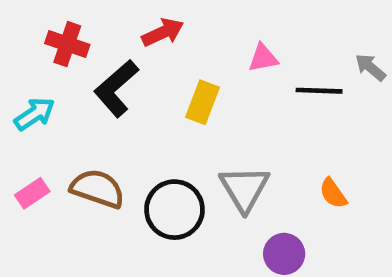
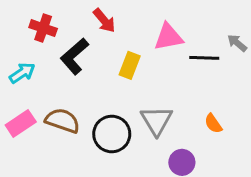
red arrow: (163, 32) -> (104, 21), turned 75
pink triangle: (263, 58) -> (168, 37), size x1.5
pink rectangle: (32, 193) -> (21, 124), size x1.4

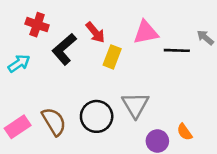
red arrow: (104, 21) -> (95, 32), moved
brown semicircle: (62, 121) -> (54, 122), moved, turned 40
pink rectangle: (21, 124) -> (18, 127), moved
orange semicircle: (213, 124) -> (185, 132), moved

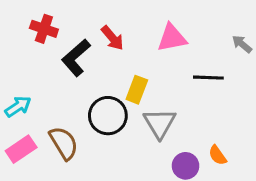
black line: (177, 50) -> (208, 78), moved
yellow rectangle: (112, 57) -> (137, 90), moved
cyan arrow: (19, 63) -> (18, 106), moved
black circle: (97, 116) -> (108, 116), moved

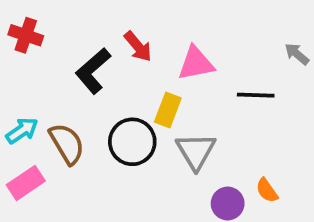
red cross: (44, 29) -> (26, 35), moved
pink triangle: (172, 38) -> (196, 63), moved
brown semicircle: (64, 143) -> (67, 144), moved

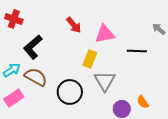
black L-shape: (93, 71) -> (33, 47), moved
black circle: (132, 142) -> (70, 92), moved
brown semicircle: (67, 144) -> (36, 77), turned -30

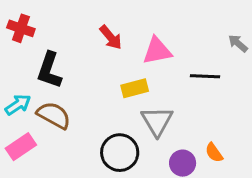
black L-shape: (33, 47) -> (49, 70), turned -30
yellow rectangle: (90, 59) -> (135, 88), turned 54
black circle: (70, 92) -> (120, 153), moved

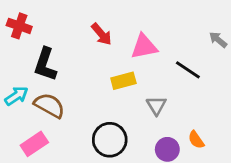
black line: (205, 76) -> (188, 70), turned 32
gray triangle: (157, 121) -> (156, 105), moved, size x0.7
pink rectangle: (21, 147) -> (34, 144), moved

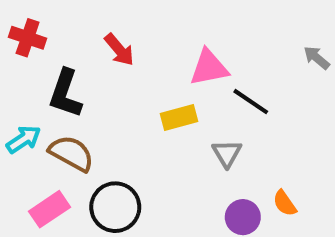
red arrow: (101, 34) -> (119, 50), moved
black line: (188, 70) -> (251, 102), moved
black circle: (110, 140) -> (115, 207), moved

